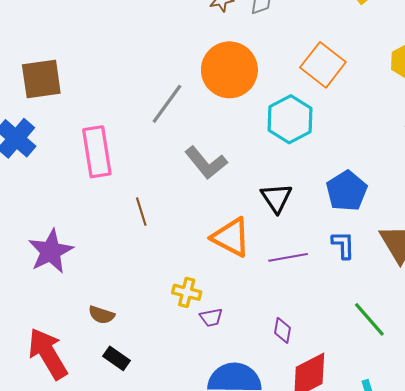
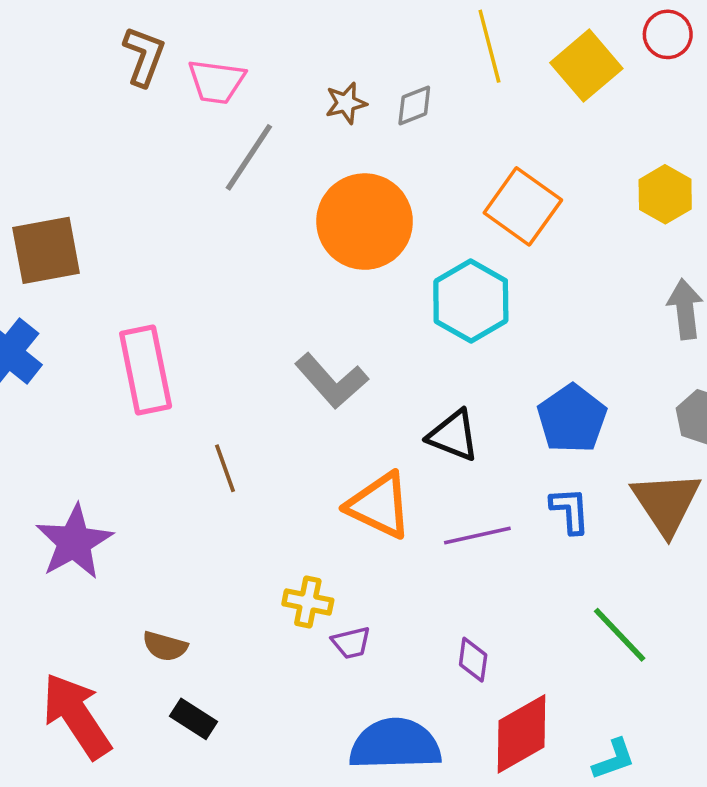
gray line: (167, 104) -> (249, 157), moved
black triangle: (276, 198) -> (453, 435), turned -32

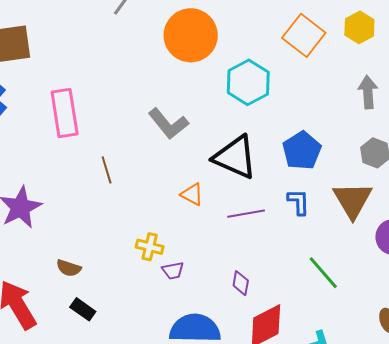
orange square: (523, 206) -> (304, 35), moved
black triangle: (453, 435) -> (235, 157), size x1.5
orange triangle: (379, 505) -> (192, 194), size x0.6

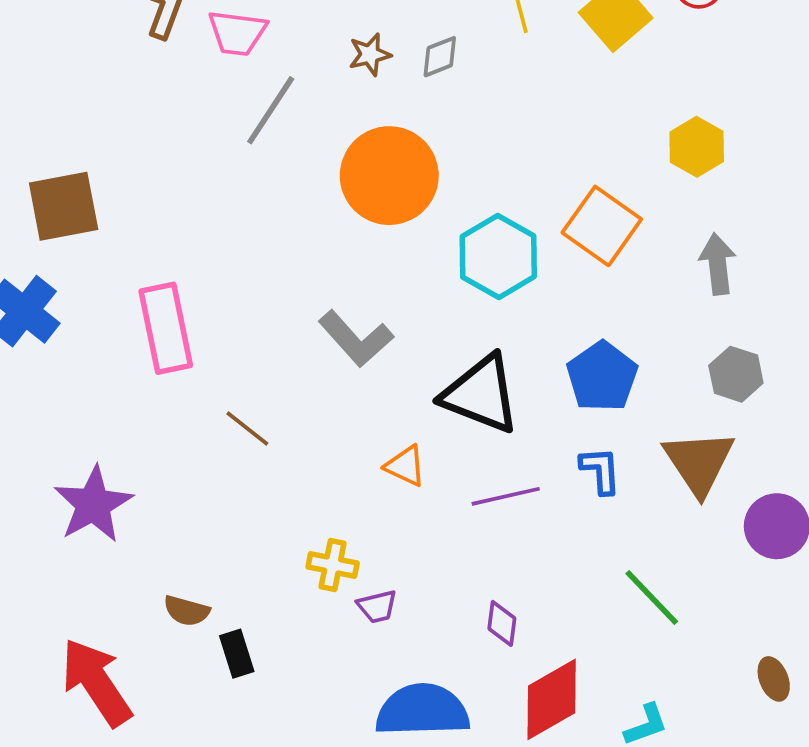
orange square: (304, 35) -> (602, 226), moved
brown line: (107, 170) -> (247, 428), turned -32
black rectangle: (83, 309) -> (237, 654), moved, turned 40

